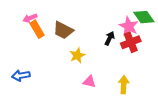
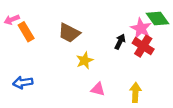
pink arrow: (30, 18) -> (12, 20), moved
orange rectangle: (37, 29) -> (26, 32), moved
red cross: (131, 42) -> (143, 46), turned -36

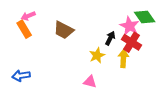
pink arrow: (12, 20) -> (28, 16), moved
yellow star: (85, 60) -> (97, 55), moved
yellow arrow: (135, 92) -> (123, 58), moved

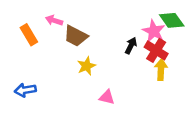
pink arrow: (28, 16) -> (54, 20), moved, turned 40
yellow star: (97, 55) -> (86, 66), moved
yellow arrow: (123, 58) -> (161, 70), moved

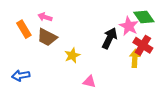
brown trapezoid: (76, 36) -> (47, 37), moved
black arrow: (131, 46) -> (110, 38), size x1.5
red cross: (156, 50) -> (143, 45), moved

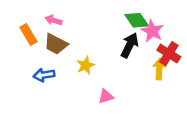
green diamond: (144, 17) -> (137, 20), moved
blue arrow: (21, 76) -> (44, 75), moved
pink triangle: (89, 82) -> (106, 96), turned -32

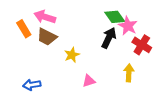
pink arrow: (53, 20) -> (45, 17), size x1.5
yellow arrow: (159, 69) -> (129, 73), moved
blue arrow: (44, 75) -> (32, 85), moved

